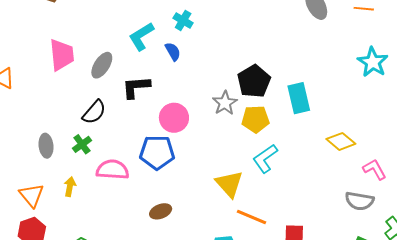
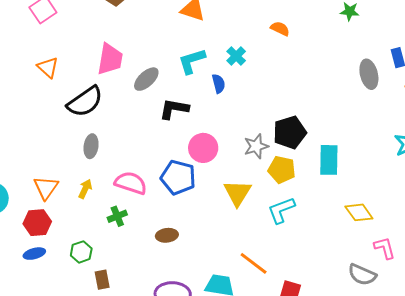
black semicircle: (94, 112) -> (85, 102), moved, size x1.4
green cross: (82, 144) -> (117, 216), moved
gray ellipse: (46, 146) -> (91, 146), moved
yellow triangle: (229, 184) -> (237, 193), moved

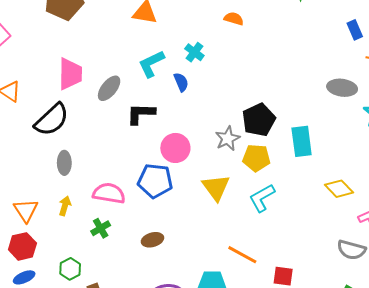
gray ellipse: (369, 74) -> (342, 88), moved, turned -60

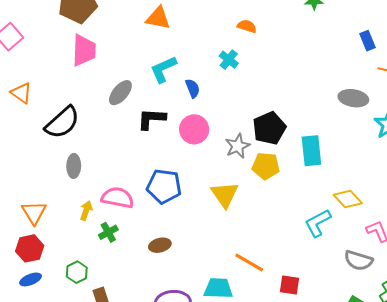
cyan cross: (194, 52) -> (229, 60), moved
pink trapezoid: (70, 74) -> (84, 50), moved
pink circle: (175, 148) -> (194, 129), moved
cyan L-shape: (262, 198) -> (318, 223), moved
yellow arrow: (65, 206) -> (86, 210), moved

